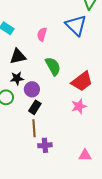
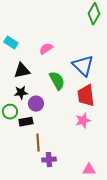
blue triangle: (76, 25) -> (83, 66), moved
pink semicircle: (42, 34) -> (46, 49), turned 40
red trapezoid: (82, 81) -> (86, 96), turned 120
black rectangle: (35, 107) -> (26, 122), moved, turned 48

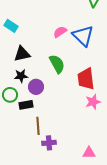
pink semicircle: (46, 49) -> (60, 32), moved
blue triangle: (83, 66) -> (83, 36), moved
pink star: (83, 121) -> (93, 102), moved

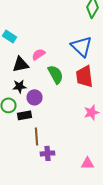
pink semicircle: (60, 32) -> (38, 54), moved
red trapezoid: (86, 79) -> (84, 76), moved

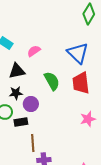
pink semicircle: (38, 54) -> (34, 51), moved

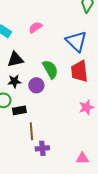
pink semicircle: (34, 51) -> (35, 27), moved
purple circle: (31, 104) -> (36, 85), moved

